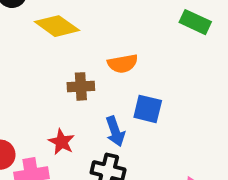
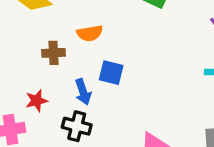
red star: (62, 142) -> (37, 101), turned 30

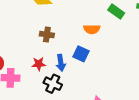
orange semicircle: (90, 33) -> (92, 29), moved
red star: (37, 101) -> (39, 64), moved

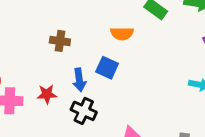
red star: (39, 64) -> (47, 94), moved
black cross: (53, 84) -> (84, 111), moved

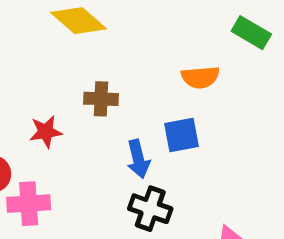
blue square: (107, 68) -> (181, 135), turned -30
red star: (47, 94) -> (46, 132), moved

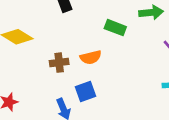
brown cross: (101, 99) -> (59, 63), moved

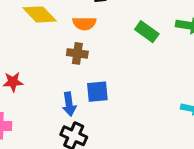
orange semicircle: (91, 57) -> (84, 23), moved

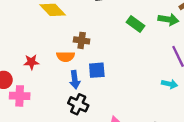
orange semicircle: (84, 23) -> (65, 57), moved

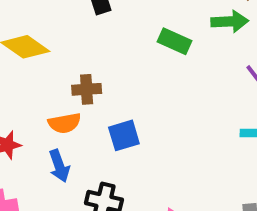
blue arrow: (75, 80) -> (59, 166), moved

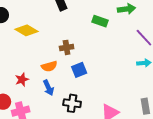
brown cross: (87, 89) -> (67, 47), moved

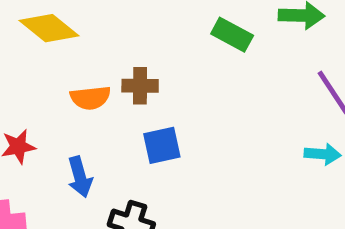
orange semicircle: (49, 66) -> (90, 98), moved

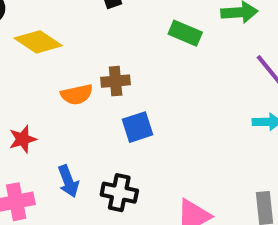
blue arrow: (80, 177) -> (68, 181), moved

